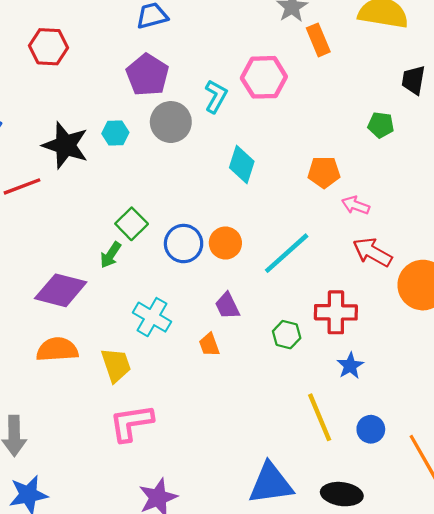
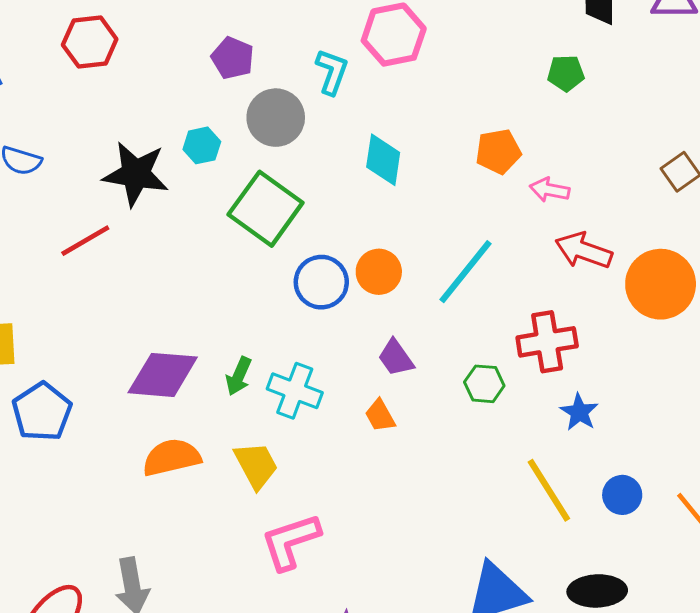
purple pentagon: (147, 75) -> (233, 58), size x0.7
green square: (132, 224) -> (266, 209), moved, size x1.6
green arrow: (111, 255) -> (239, 376), moved

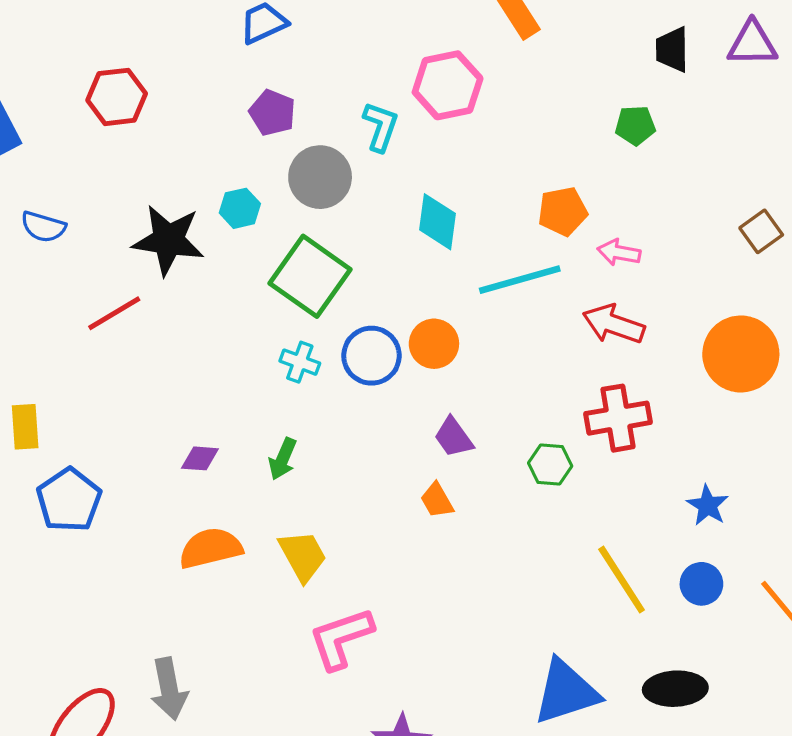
red arrow: (584, 251) -> (614, 324), moved
cyan line: (465, 272) -> (520, 280), moved, turned 36
purple diamond: (163, 375) -> (200, 458), size x0.5
cyan cross: (295, 391) -> (300, 362), moved, size x0.7
blue star: (579, 412) -> (708, 505), moved

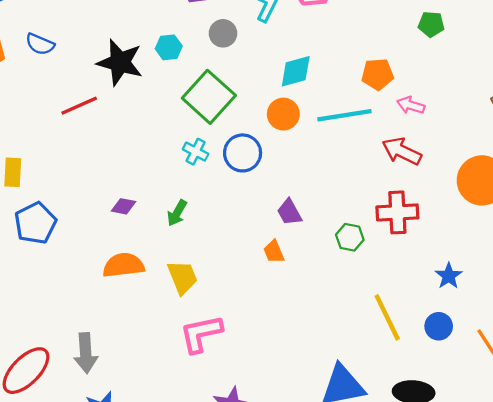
gray circle: (320, 177) -> (223, 33), size x0.7
cyan diamond: (438, 222) -> (296, 71), turned 60
orange circle: (434, 344) -> (283, 114), moved

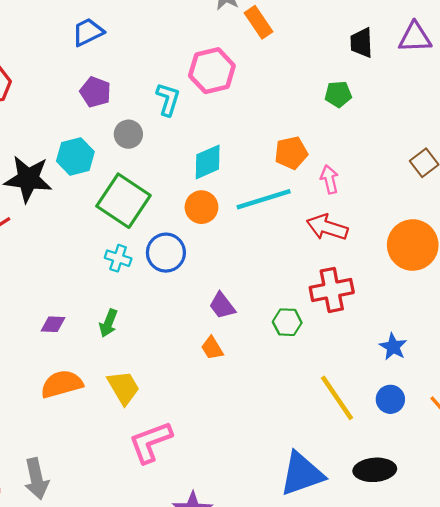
cyan hexagon: (169, 47) -> (75, 156), size x1.4
pink arrow: (411, 105) -> (329, 179), turned 68

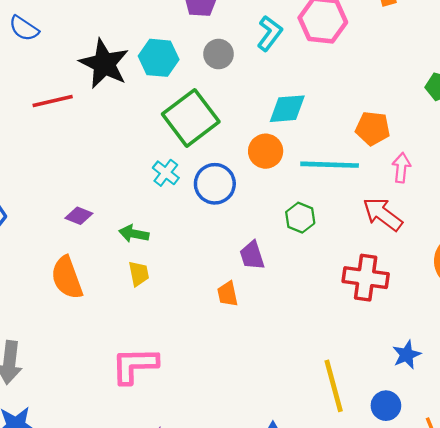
green hexagon: (287, 322) -> (300, 218), moved
green arrow: (108, 323) -> (134, 234), turned 60
orange semicircle: (62, 384) -> (67, 278), turned -114
yellow trapezoid: (123, 388) -> (139, 274), moved, size x0.7

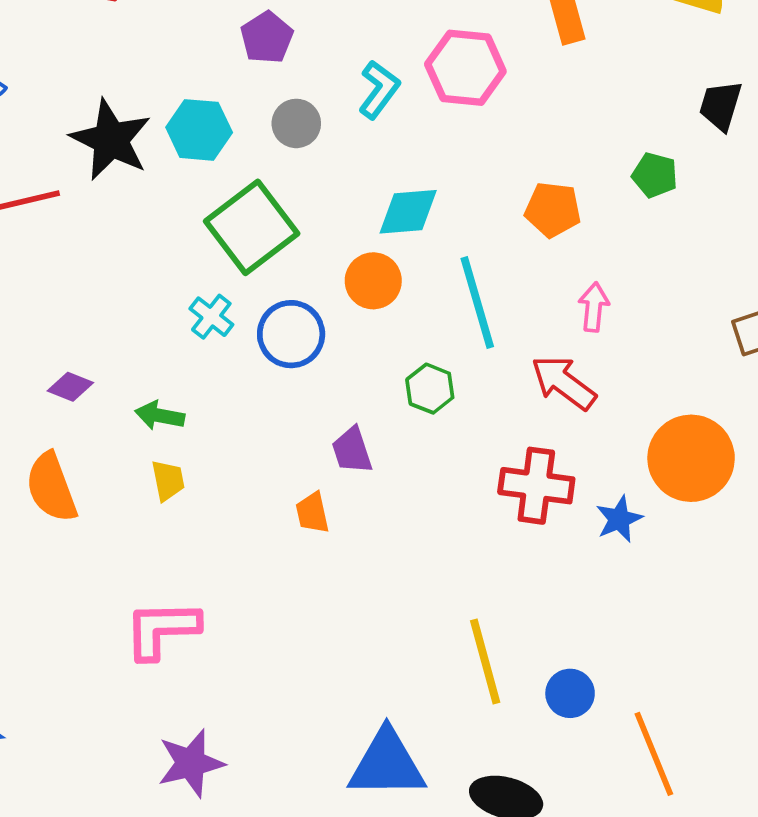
orange pentagon: (373, 128) -> (553, 210), moved
cyan line: (330, 165) -> (477, 302), turned 72
blue star: (407, 355) -> (619, 519), moved

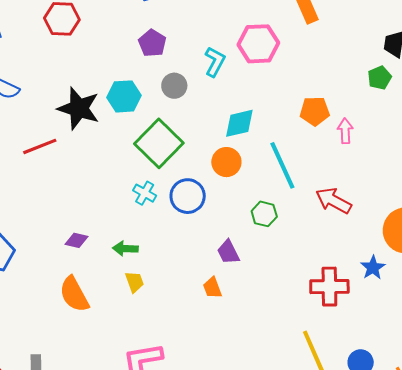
green pentagon: (655, 175) -> (380, 78), moved, turned -30
pink arrow: (594, 307) -> (345, 131), moved
red cross: (536, 486) -> (329, 287), moved

